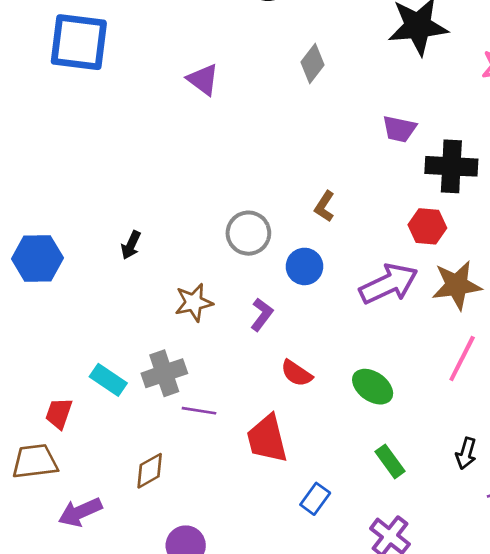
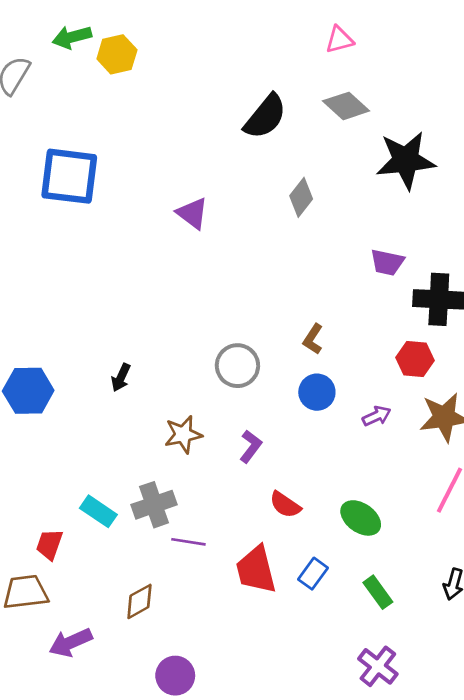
blue circle: (304, 266) -> (317, 392), moved
purple arrow: (389, 284) -> (377, 416), size x0.5
blue rectangle: (315, 499) -> (313, 574), moved

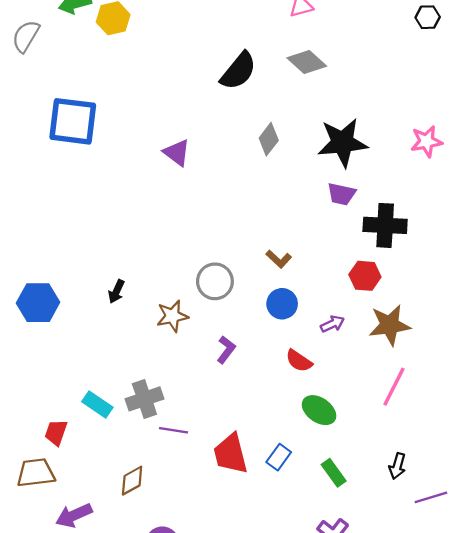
black star: (406, 160) -> (343, 143), moved
brown L-shape: (313, 339) -> (279, 259), turned -80
brown star: (183, 435) -> (172, 316), moved
red semicircle: (285, 505) -> (299, 361), moved

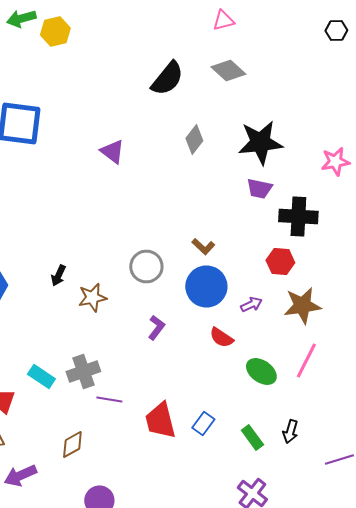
pink star: (426, 141) -> (335, 162), moved
blue circle: (282, 304) -> (206, 286), size x1.5
brown star: (172, 316) -> (92, 298), moved
green ellipse: (319, 410) -> (261, 372), moved
black arrow: (397, 466) -> (290, 432), moved

